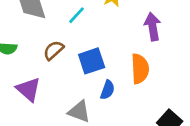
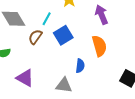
brown semicircle: (53, 50) -> (35, 37), moved
blue square: (92, 61) -> (63, 35), moved

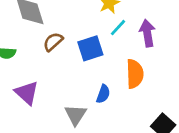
cyan line: (47, 19) -> (118, 28), moved
gray triangle: (64, 85) -> (76, 115), turned 42

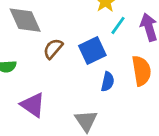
blue semicircle: (103, 94) -> (108, 82), moved

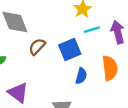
cyan line: (118, 25) -> (92, 30), turned 35

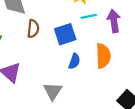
brown semicircle: (37, 47) -> (33, 29), turned 138

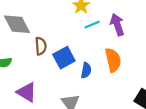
blue square: (65, 34) -> (64, 58), moved

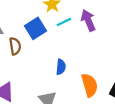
blue square: (64, 58) -> (36, 28), moved
orange semicircle: (113, 60) -> (90, 85), moved

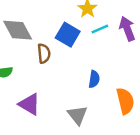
blue square: (36, 28) -> (68, 35), turned -30

